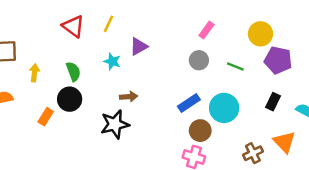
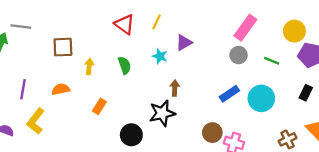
pink rectangle: (206, 30) -> (245, 28), size x1.6
brown arrow: (129, 97) -> (175, 88), turned -84
black circle: (70, 99) -> (131, 135), moved
brown circle: (200, 131) -> (212, 133), moved

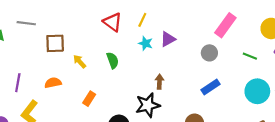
gray line: (21, 27) -> (26, 23), moved
gray circle: (239, 55) -> (209, 53), moved
cyan star: (160, 56) -> (146, 43), moved
yellow arrow: (89, 66) -> (80, 61), turned -48
cyan circle: (261, 98) -> (257, 91), moved

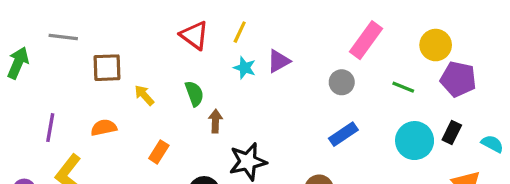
brown arrow: (159, 82) -> (215, 121), moved

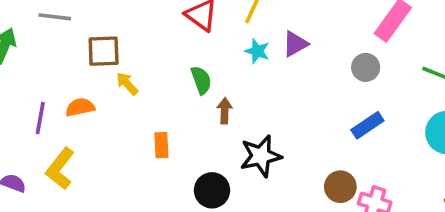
yellow arrow: (144, 95) -> (127, 84), moved
orange semicircle: (104, 128) -> (80, 107), moved
orange rectangle: (159, 152) -> (161, 145), turned -35

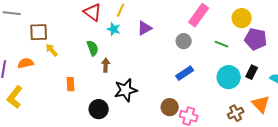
cyan star: (257, 51) -> (114, 29), moved

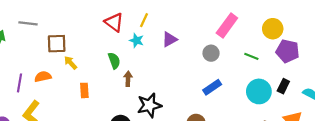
orange rectangle: (71, 84) -> (84, 90), moved

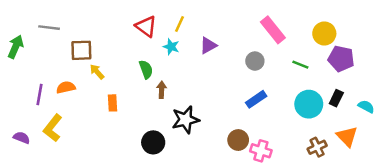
pink rectangle: (227, 26) -> (273, 30), turned -75

